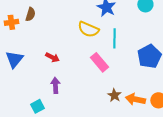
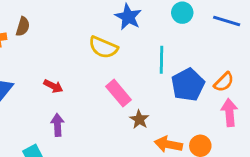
cyan line: (114, 38) -> (161, 60), moved
brown star: (114, 95) -> (139, 119), moved

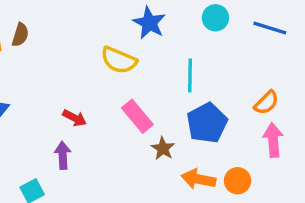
blue pentagon: (188, 85) -> (207, 123), moved
red arrow: (53, 86) -> (75, 118), moved

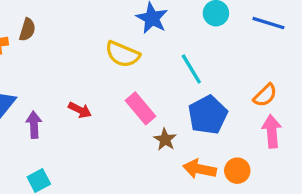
cyan line: (190, 76) -> (191, 69), turned -32
purple arrow: (63, 155) -> (34, 125), moved

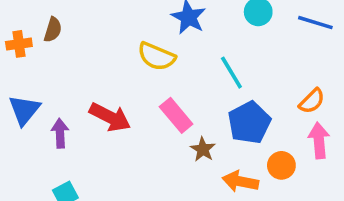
red arrow: (80, 110) -> (110, 117), size x1.6
orange circle: (237, 171) -> (281, 165), moved

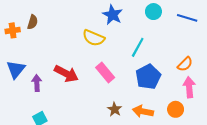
cyan line: (231, 73) -> (138, 47), turned 60
brown star: (203, 149) -> (115, 109), moved
orange circle: (281, 165) -> (176, 109), moved

